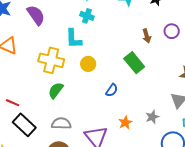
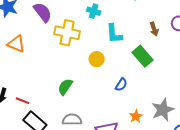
cyan L-shape: (74, 39) -> (114, 34), moved
yellow cross: (51, 60) -> (67, 33), moved
gray star: (152, 117) -> (163, 110), size x1.6

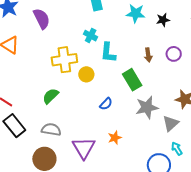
cyan cross: (94, 11) -> (91, 36), moved
yellow cross: (67, 33) -> (64, 60), moved, turned -30
gray star: (163, 110) -> (147, 107), moved

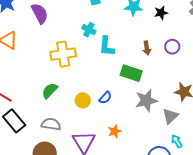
yellow circle: (86, 74) -> (83, 100), moved
green rectangle: (132, 80) -> (131, 73), turned -40

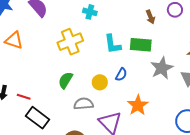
cyan L-shape: (107, 46) -> (113, 44), moved
gray semicircle: (51, 124) -> (84, 104), moved
orange star: (115, 131) -> (138, 105), size x1.5

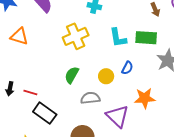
orange star: (138, 105) -> (145, 98), turned 30

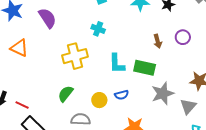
blue semicircle: (127, 68) -> (122, 95), turned 40

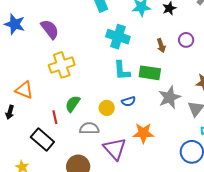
cyan cross: (98, 29) -> (118, 37), moved, size x1.6
orange triangle: (19, 48) -> (24, 90), moved
yellow cross: (75, 56) -> (62, 65), moved
red line: (22, 105) -> (55, 117), moved, turned 56

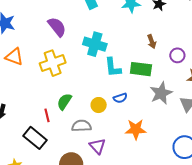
purple semicircle: (50, 29) -> (57, 27), moved
cyan cross: (118, 37) -> (95, 44), moved
purple circle: (186, 40) -> (177, 55), moved
orange triangle: (24, 90) -> (14, 57), moved
purple triangle: (115, 149) -> (97, 146), moved, size x0.7

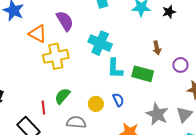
orange triangle: (14, 57) -> (38, 34), moved
gray star: (161, 93) -> (157, 114), moved, turned -30
blue semicircle: (120, 98) -> (118, 100), turned -104

